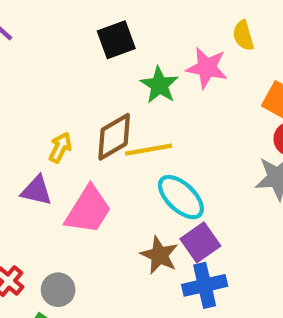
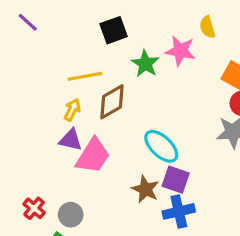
yellow line: (149, 150) -> (85, 76), moved
purple triangle: (37, 191) -> (71, 140), moved
purple square: (200, 242) -> (176, 180), turned -36

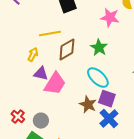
green star: (145, 64) -> (99, 48), moved
yellow arrow: (72, 110) -> (33, 55), moved
blue cross: (179, 211) -> (109, 119), turned -30

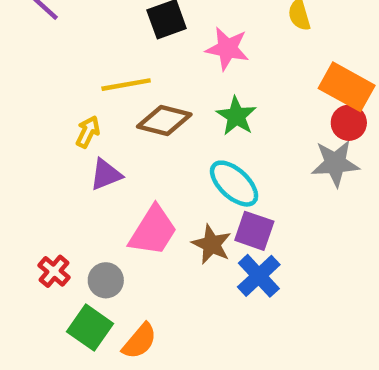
pink star: (110, 18) -> (227, 49), moved
brown diamond: (67, 50) -> (164, 121), turned 45
purple triangle: (41, 74) -> (106, 175), turned -35
pink trapezoid: (55, 84) -> (153, 231), moved

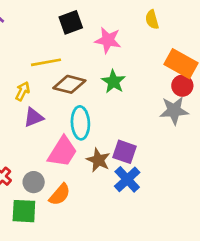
cyan ellipse: (234, 184) -> (80, 123), moved, turned 44
green square: (90, 328) -> (24, 211), turned -32
orange semicircle: (140, 341) -> (60, 194), moved

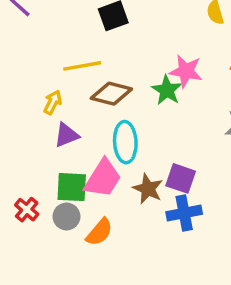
pink star: (108, 40) -> (186, 71), moved
blue cross: (127, 179) -> (184, 213), turned 32
green square: (24, 211) -> (72, 187), moved

